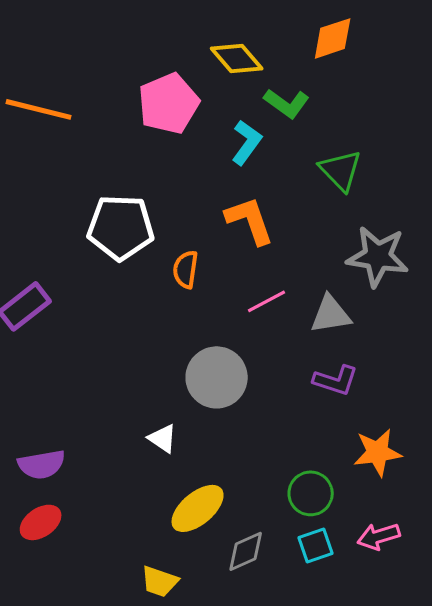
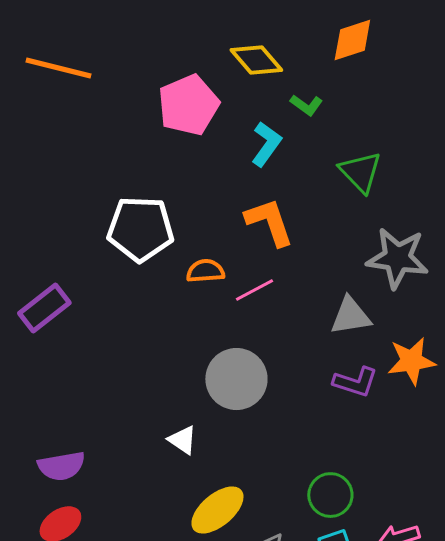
green L-shape: (287, 103) -> (306, 105), size x0.7
orange line: (39, 109) -> (58, 68), moved
orange semicircle: (186, 269) -> (205, 271), turned 78
pink line: (267, 301) -> (254, 290), moved
orange star: (378, 452) -> (411, 361), moved

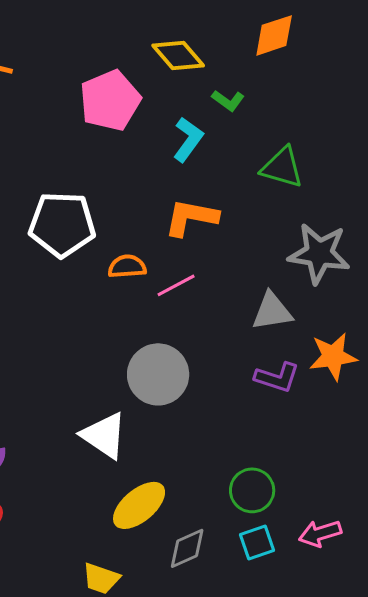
green triangle: (360, 172) -> (282, 167), turned -30
orange L-shape: (269, 222) -> (191, 217), turned -60
white triangle: (182, 440) -> (104, 435), size x1.6

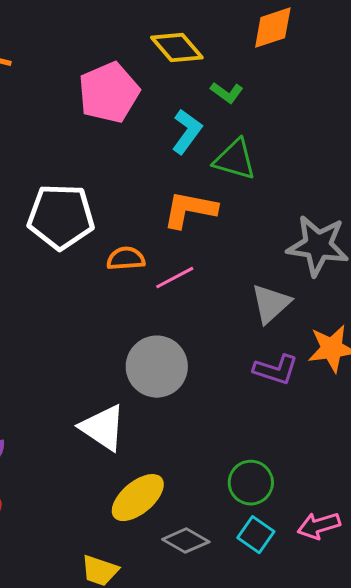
green triangle: (282, 167) -> (235, 160), moved
gray triangle: (272, 311) -> (271, 304), turned -33
cyan square: (257, 542) -> (256, 535), turned -36
gray diamond: (187, 548) -> (186, 541), turned 54

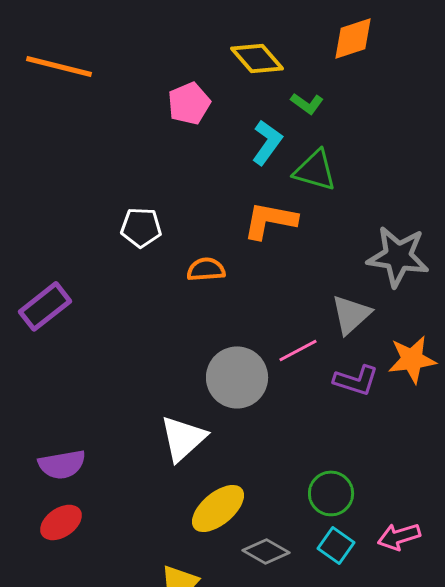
pink pentagon: (109, 93) -> (189, 103), size x0.7
white pentagon: (61, 217) -> (141, 227), size x0.6
pink line: (175, 278) -> (298, 350), moved
white triangle: (103, 428) -> (183, 438), turned 44

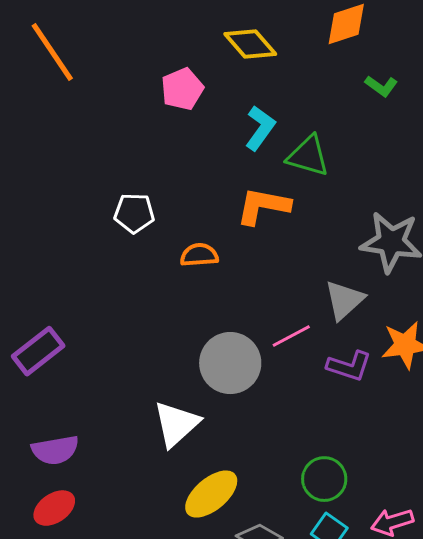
orange line: (59, 66) -> (52, 52), turned 42
green L-shape: (307, 103) -> (381, 86), moved
purple rectangle: (45, 306) -> (38, 351), moved

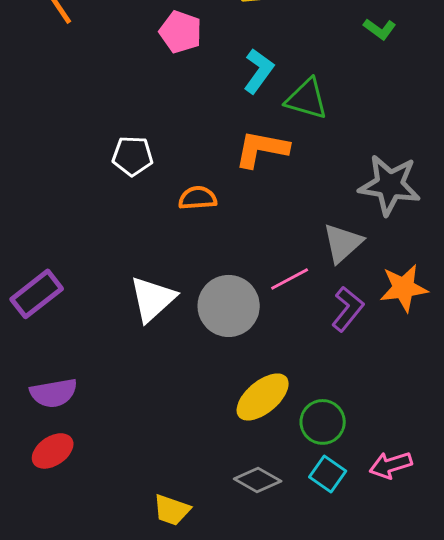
pink pentagon: (182, 89) -> (181, 32), turned -30
purple L-shape: (349, 366) -> (348, 309), turned -69
white triangle: (176, 424) -> (153, 299), moved
yellow ellipse: (211, 494) -> (263, 397), moved

